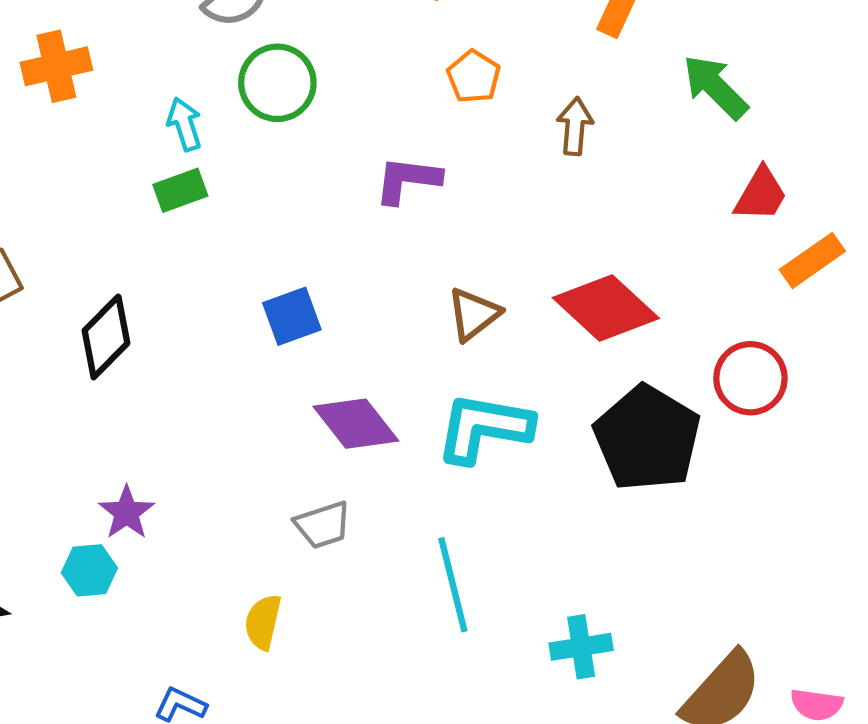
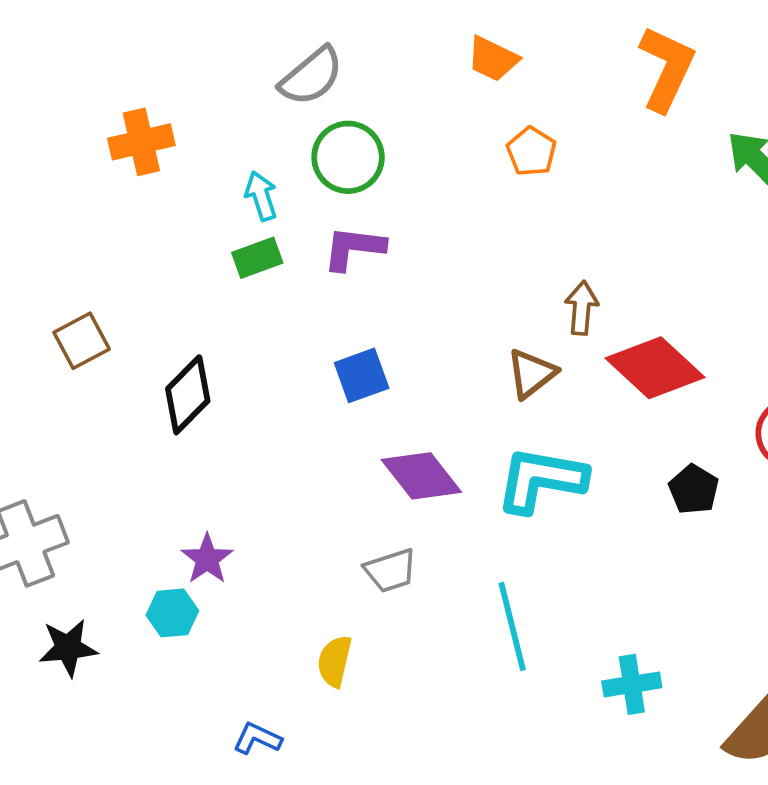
brown arrow: (575, 126) -> (582, 308), moved
purple L-shape: (408, 180) -> (354, 248), moved
black pentagon: (647, 438) -> (694, 489), size x0.5

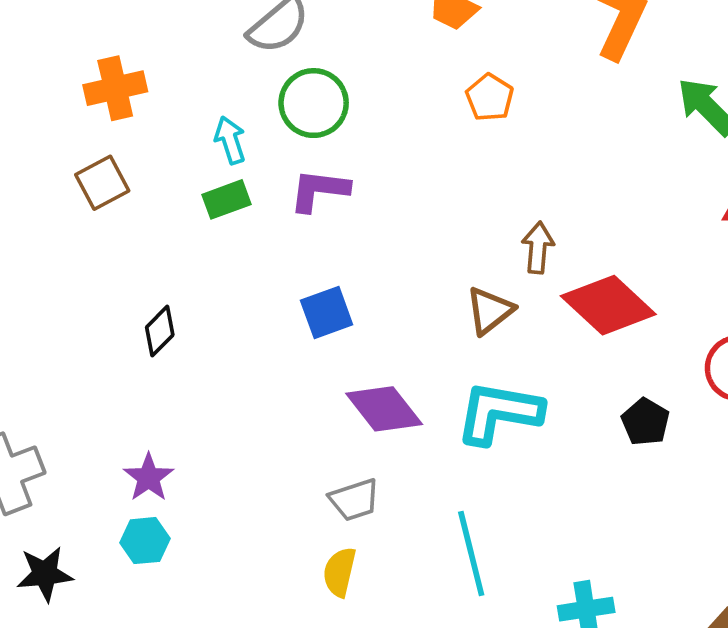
brown square: (82, 341) -> (102, 183), moved
black diamond: (188, 395) -> (160, 331), size x0.7
purple star: (207, 559) -> (149, 477), moved
yellow semicircle: (335, 661) -> (340, 572), moved

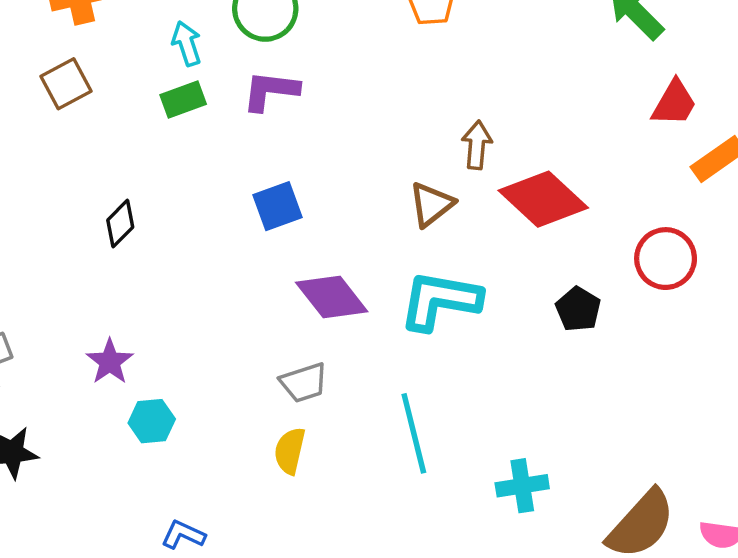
cyan hexagon: (145, 541) -> (152, 421), moved

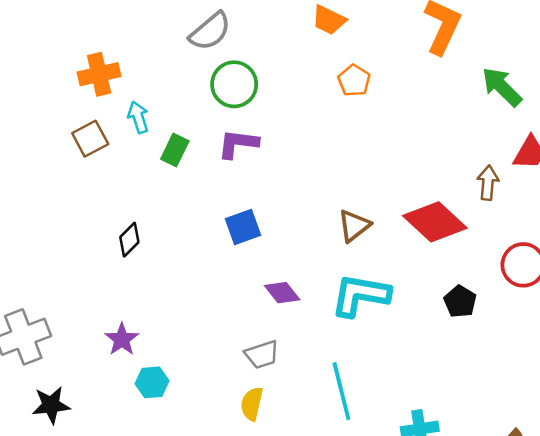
cyan arrow: (187, 44) -> (138, 117), moved
green rectangle: (183, 99) -> (175, 150), turned -44
brown arrow: (477, 145) -> (488, 183), moved
purple diamond: (332, 297) -> (282, 293), size x0.7

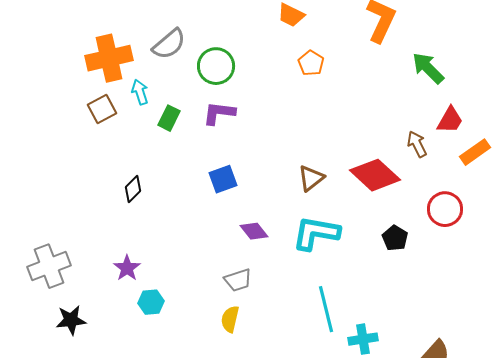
gray semicircle: (210, 31) -> (169, 44), moved
orange cross: (99, 74) -> (109, 58), size x1.4
brown arrow: (488, 183) -> (417, 144), turned -32
cyan line: (341, 391) -> (326, 309), moved

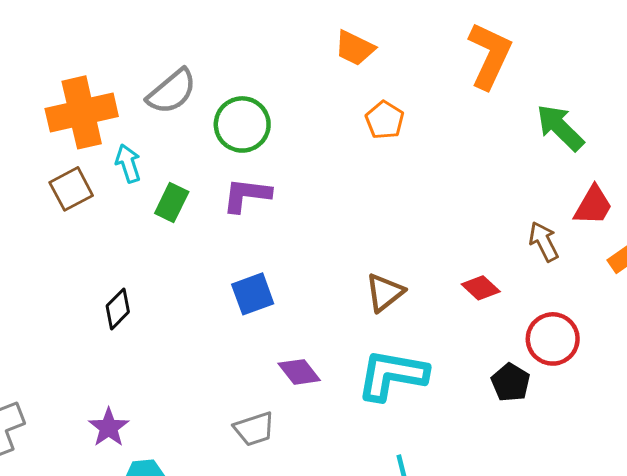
red diamond: (375, 175) -> (481, 288), size x0.5
red circle: (445, 209) -> (553, 339), moved
gray trapezoid: (238, 280) -> (254, 429), moved

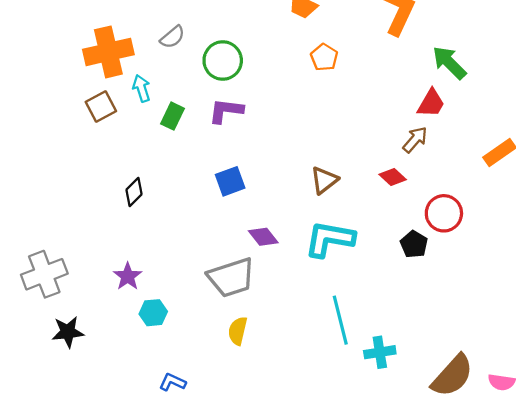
gray semicircle: (172, 91) -> (172, 37), size x0.7
red trapezoid: (593, 205) -> (431, 103), moved
brown arrow: (544, 241) -> (415, 140), moved, turned 68
gray trapezoid: (254, 429) -> (231, 277), size x1.6

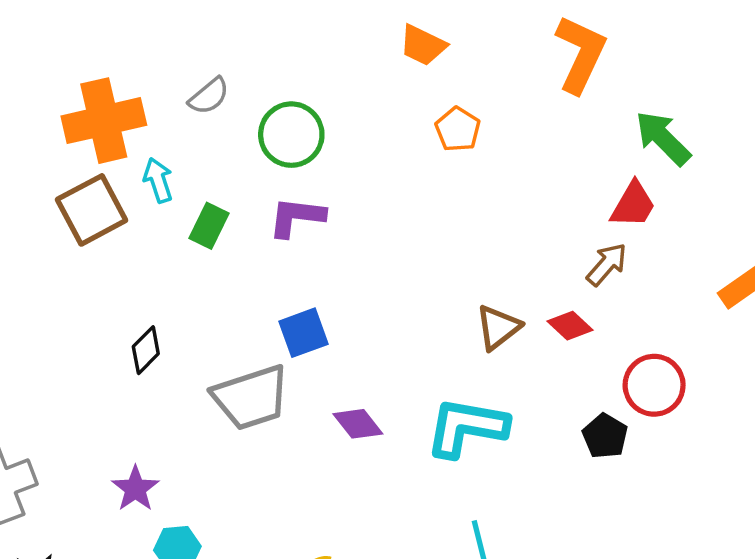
brown square: (101, 106) -> (92, 210), size x1.4
brown triangle: (324, 180) -> (498, 327), moved
gray trapezoid: (231, 277) -> (251, 398), moved

